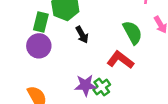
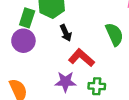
red L-shape: (120, 60) -> (81, 58), moved
green cross: (102, 87) -> (97, 86), moved, turned 35

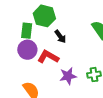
red L-shape: (81, 58) -> (48, 57), moved

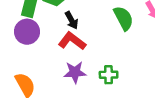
red L-shape: (48, 57) -> (72, 41), moved

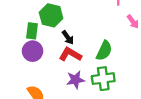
green semicircle: (123, 18) -> (104, 51), moved, turned 60
green cross: (109, 75) -> (103, 79), size x1.5

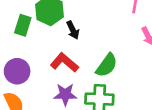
black arrow: (68, 38) -> (73, 30), moved
purple circle: (33, 51) -> (17, 71), moved

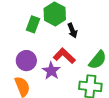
purple star: (65, 94) -> (51, 71), moved, turned 30

